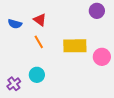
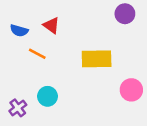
orange line: (39, 42) -> (37, 54), moved, turned -32
pink circle: (102, 57) -> (131, 90), moved

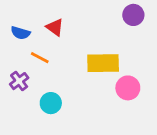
pink circle: (131, 90) -> (128, 88), moved
purple cross: (18, 108) -> (19, 81), moved

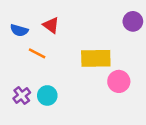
purple circle: (133, 15) -> (133, 21), moved
purple cross: (19, 81) -> (22, 95), moved

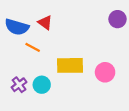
blue semicircle: (19, 30) -> (17, 27), size x1.5
yellow rectangle: (96, 58) -> (70, 65), moved

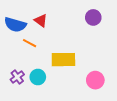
purple circle: (118, 19) -> (93, 17), moved
pink circle: (105, 72) -> (95, 80), moved

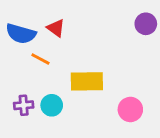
purple circle: (93, 17) -> (146, 24), moved
purple cross: (17, 77) -> (24, 105), turned 32

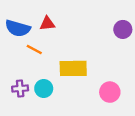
purple circle: (146, 24) -> (123, 29), moved
red triangle: (56, 28) -> (47, 24), turned -42

